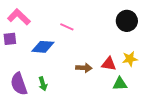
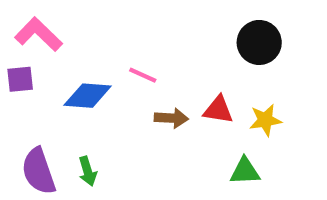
pink line: (67, 27) -> (143, 75), moved
red triangle: (109, 64) -> (218, 110), moved
brown arrow: (84, 68) -> (171, 118), moved

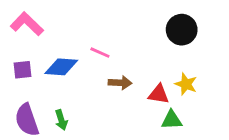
purple square: (20, 79) -> (23, 70), moved
red triangle: (218, 110) -> (159, 94), moved
yellow star: (265, 120) -> (186, 84), turned 30

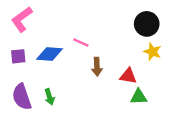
pink L-shape: (27, 24) -> (22, 19), turned -80
brown arrow: (120, 83) -> (97, 67), turned 84
yellow star: (186, 84) -> (152, 52), moved

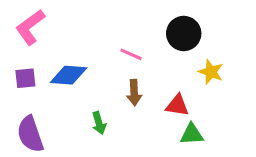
black circle: (147, 24) -> (184, 33), moved
pink line: (81, 42) -> (131, 54), moved
green arrow: (49, 97) -> (99, 123), moved

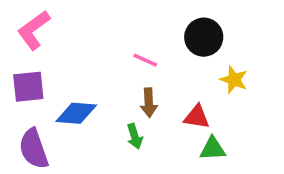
blue diamond: (69, 75) -> (76, 113), moved
purple square: (25, 78) -> (28, 87), size x1.4
green arrow: (99, 123) -> (135, 136), moved

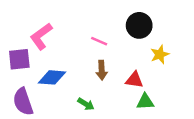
pink L-shape: (34, 30) -> (41, 36), moved
yellow star: (234, 80) -> (160, 54), turned 30
green arrow: (135, 136) -> (86, 104), moved, turned -42

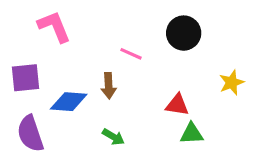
pink L-shape: (41, 36) -> (54, 27), moved, turned 104
yellow star: (160, 54) -> (232, 83), moved
brown arrow: (102, 70) -> (109, 86), moved

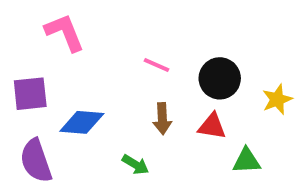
black circle: (184, 33) -> (220, 78), moved
brown arrow: (109, 86) -> (162, 119), moved
green triangle: (192, 134) -> (247, 161), moved

